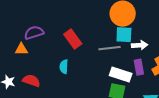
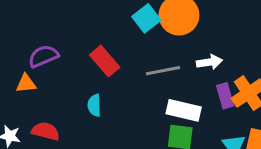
cyan square: (124, 35) -> (146, 18), moved, turned -36
purple rectangle: (139, 67) -> (225, 96), moved

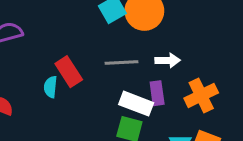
red rectangle: (105, 61) -> (69, 72), moved
purple rectangle: (225, 96) -> (157, 93), moved

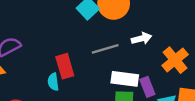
red rectangle: (69, 72) -> (65, 66), turned 30
purple rectangle: (157, 93) -> (147, 87), moved

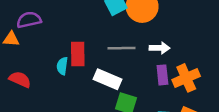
white rectangle: (125, 79) -> (107, 79), moved
purple rectangle: (147, 87) -> (162, 75), moved

